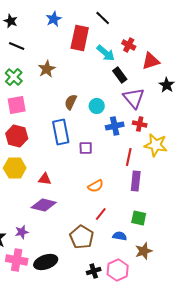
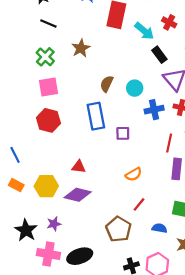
yellow hexagon: (15, 168) -> (46, 186), moved

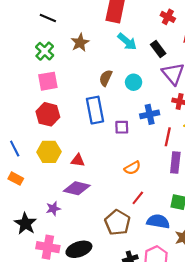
cyan arrow: (144, 31) -> (127, 42), moved
blue cross: (154, 110) -> (150, 114), moved
yellow hexagon: (46, 186) -> (49, 152), moved
purple star: (54, 224) -> (53, 209), moved
blue semicircle: (159, 228) -> (158, 221), size x1.5

